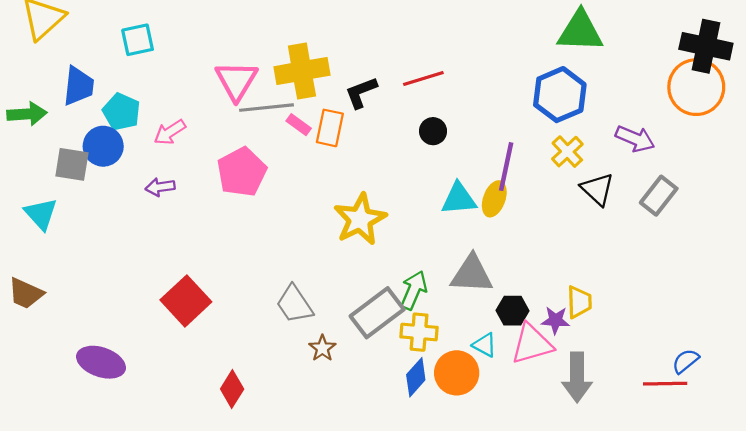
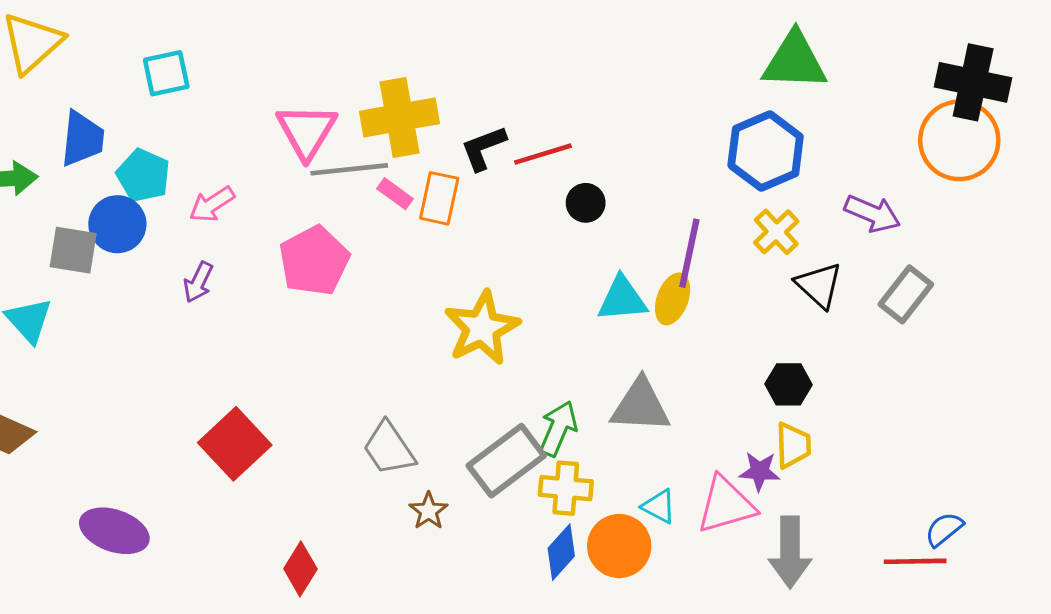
red line: (423, 79) -> (543, 154), moved
purple arrow: (160, 187) -> (198, 282), turned -56
black hexagon: (513, 311) -> (788, 384), moved

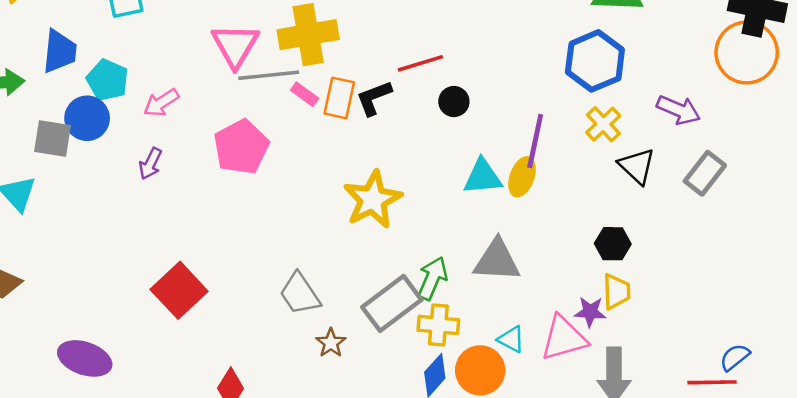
black L-shape: (483, 148) -> (374, 98), moved

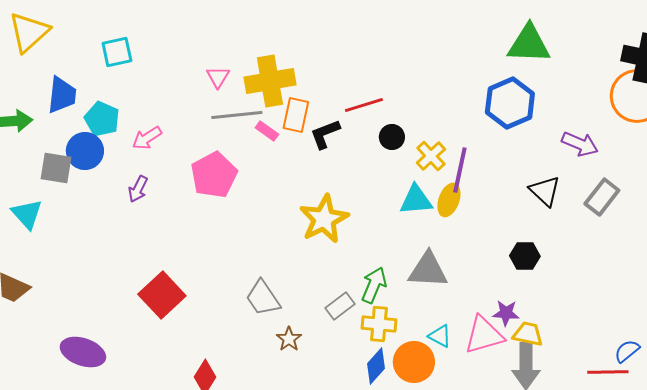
pink triangle: (235, 45) -> (218, 77), moved, size x0.6
orange rectangle: (339, 98) -> (296, 115), moved
yellow cross: (603, 124) -> (431, 156), moved
yellow trapezoid: (616, 292) -> (528, 334), moved, turned -76
gray rectangle: (392, 303) -> (340, 306), size x0.6

